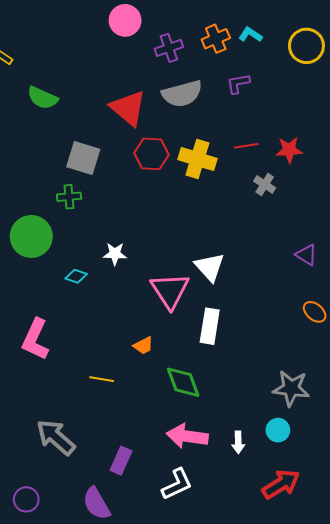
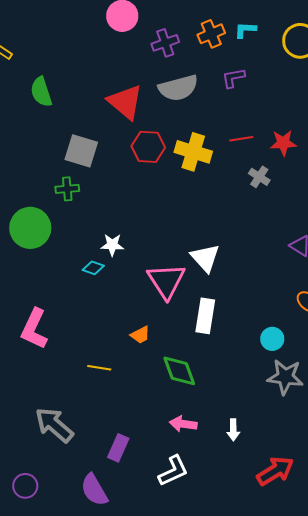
cyan L-shape: (250, 35) -> (245, 30), turned -30
green semicircle: (42, 98) -> (41, 92), turned 48
cyan diamond: (76, 276) -> (93, 268), moved
cyan circle: (278, 430) -> (272, 339), moved
pink arrow: (187, 436) -> (183, 424), size x0.7

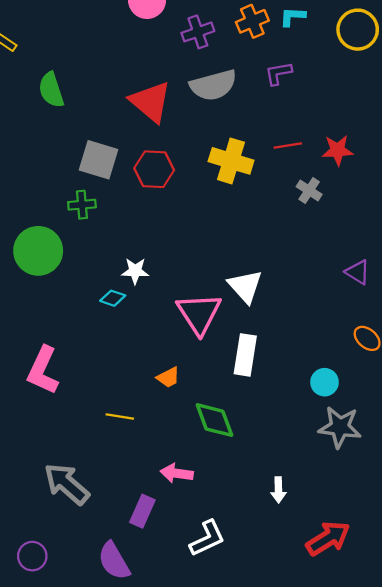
red hexagon: (148, 147) -> (154, 169), moved
pink arrow: (183, 424) -> (177, 473), moved

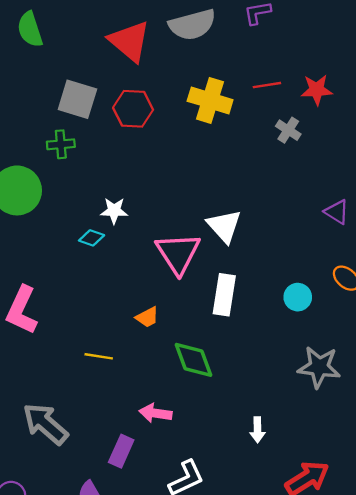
cyan circle: (325, 382) -> (298, 297), moved

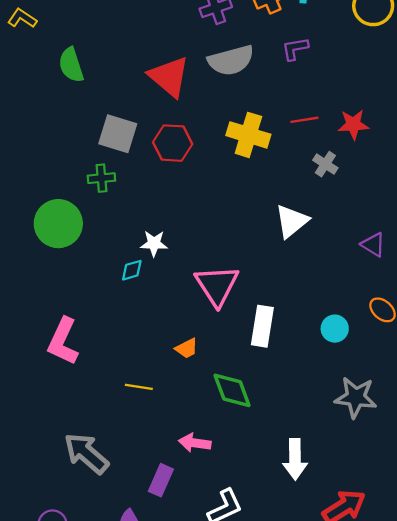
white triangle: (224, 226) -> (292, 221), moved, turned 33
cyan diamond: (92, 238) -> (132, 270), turned -35
white arrow: (257, 430) -> (295, 459), size x1.6

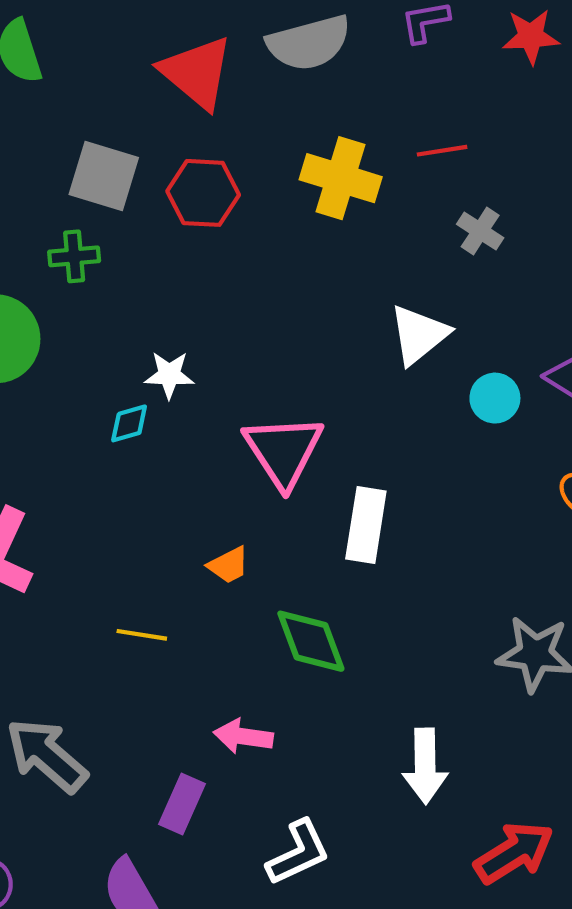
red star: (353, 124) -> (531, 36), moved
cyan circle: (335, 329) -> (495, 398), moved

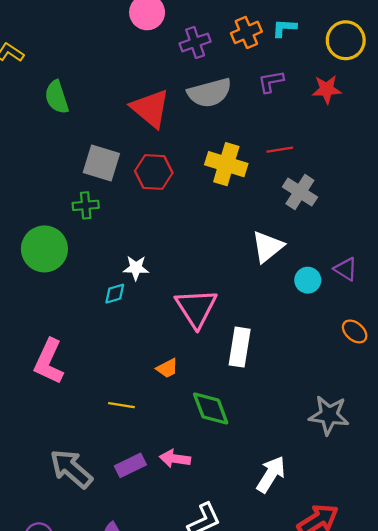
gray cross: (480, 231) -> (300, 192), size x1.4
white arrow: (425, 766) -> (271, 474), turned -147
purple rectangle: (182, 804) -> (130, 465), moved, turned 40

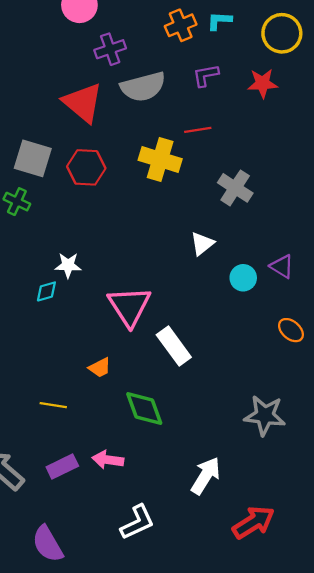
purple cross: (195, 42) -> (110, 49), moved
red line: (280, 150) -> (198, 130), moved
green cross: (86, 205) -> (17, 202), turned 30
white triangle: (268, 247) -> (202, 244), size x0.7
white rectangle: (240, 347) -> (174, 346), turned -45

